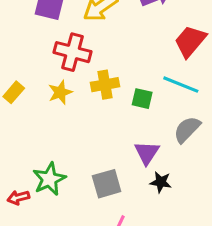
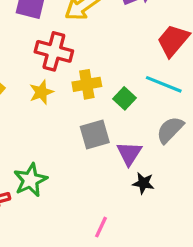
green square: (142, 99) -> (125, 98), turned 30
gray square: (107, 184) -> (95, 135), moved

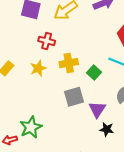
red cross: (54, 51) -> (47, 41), size x0.7

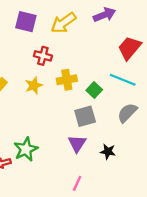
gray square: (74, 97) -> (85, 116), moved
purple triangle: (97, 109) -> (77, 144), moved

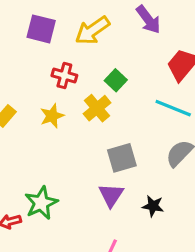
purple arrow: (104, 15) -> (148, 20), turned 75
yellow cross: (67, 80) -> (97, 108), turned -30
green square: (94, 90) -> (116, 80), moved

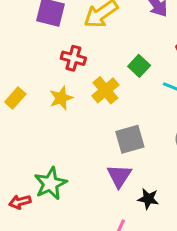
green square: (116, 80) -> (139, 66), moved
black star: (153, 206) -> (148, 199), moved

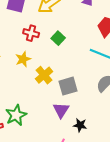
green square: (139, 66) -> (58, 38), moved
yellow cross: (105, 90) -> (44, 75), moved

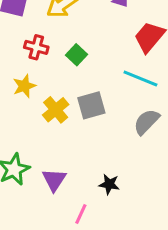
gray square: (68, 86) -> (91, 105), moved
purple triangle: (61, 110) -> (54, 180), moved

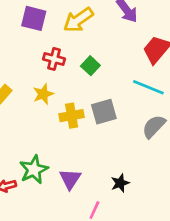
yellow cross: (56, 110) -> (72, 116), turned 30
black star: (109, 184) -> (120, 183), turned -30

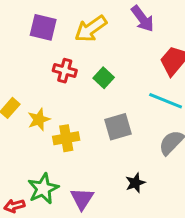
yellow star: (43, 94) -> (39, 119), moved
yellow cross: (72, 116) -> (66, 138), moved
black star: (120, 183) -> (135, 183), moved

